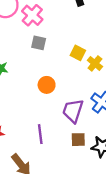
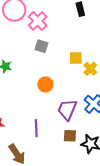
yellow square: (78, 53) -> (76, 58), turned -32

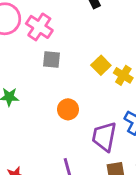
yellow square: (76, 58) -> (101, 65), turned -32

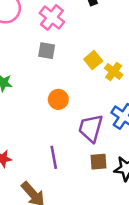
pink cross: (39, 27) -> (52, 18), moved

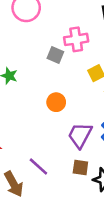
pink cross: (52, 18) -> (76, 39), moved, turned 30
purple line: (54, 157) -> (38, 167), moved, turned -50

